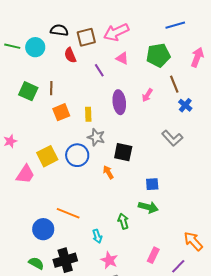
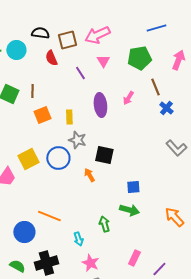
pink triangle: (122, 58) -> (103, 61), turned 32
gray L-shape: (172, 138) -> (176, 148), moved
orange arrow: (193, 241) -> (174, 217), moved

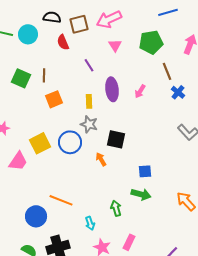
purple line: (80, 73) -> (89, 65), moved
pink arrow: (128, 98) -> (140, 91), moved
yellow rectangle: (69, 117) -> (89, 101), moved
pink rectangle: (134, 258) -> (129, 242), moved

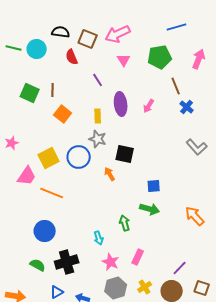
brown square: (79, 24) -> (88, 39), turned 36
orange square: (54, 99) -> (63, 114), turned -30
orange line: (61, 200) -> (52, 193), moved

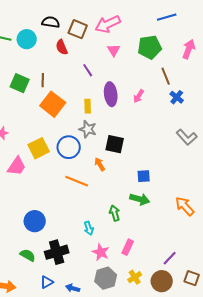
orange square: (63, 114) -> (53, 104), size x1.4
orange line: (52, 193) -> (77, 181), moved

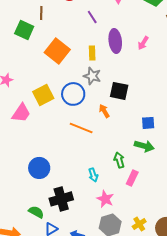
brown line: (43, 80) -> (41, 13), moved
pink rectangle: (128, 247) -> (132, 178), moved
green semicircle: (28, 255) -> (36, 212), moved

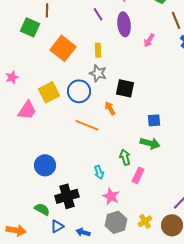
purple ellipse: (115, 41) -> (124, 24), moved

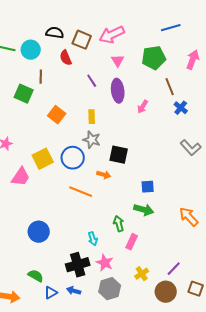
orange square: (63, 48) -> (57, 115), size x0.7
orange arrow: (110, 108) -> (104, 175), turned 136
black cross: (67, 196) -> (78, 265), moved
yellow cross: (145, 221) -> (142, 274), moved
blue arrow: (83, 232) -> (74, 291), moved

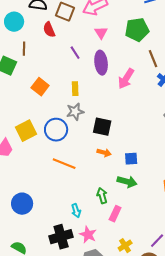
pink arrow: (143, 107) -> (126, 79), size x1.5
gray star: (92, 140) -> (75, 112), turned -30
orange arrow: (104, 175) -> (104, 153), moved

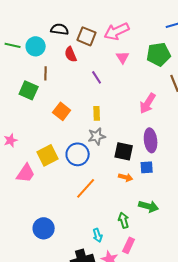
purple ellipse: (101, 63) -> (151, 140), moved
blue square: (131, 159) -> (147, 167), moved
orange line: (64, 164) -> (86, 188), turned -70
pink rectangle: (115, 214) -> (129, 245), moved

